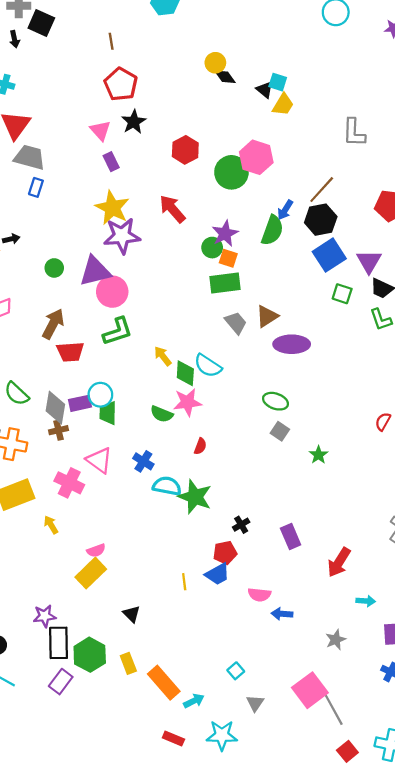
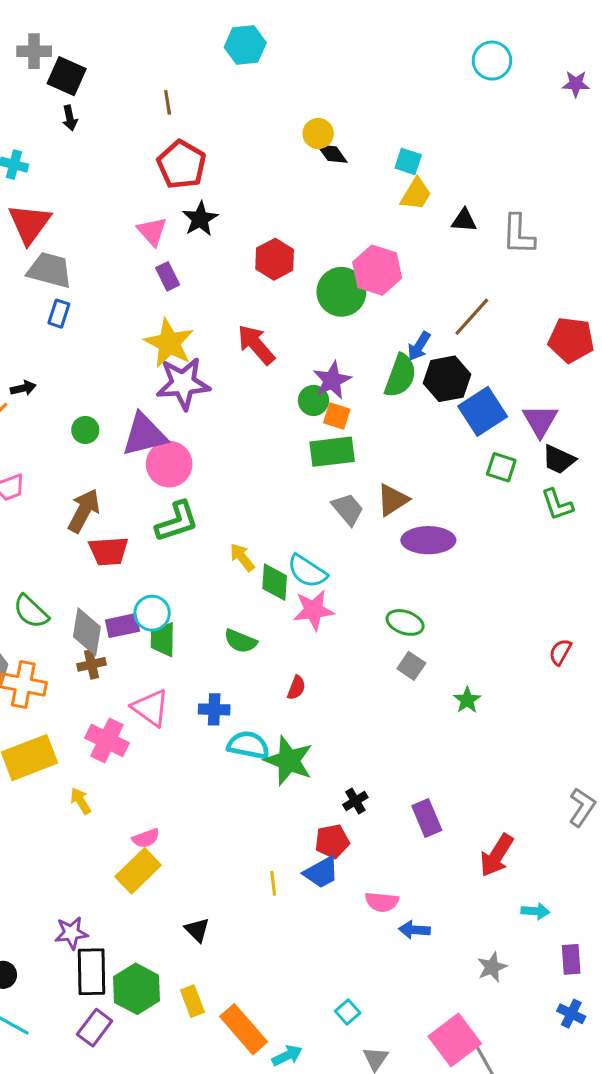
black arrow: (14, 39) -> (70, 118), moved
black triangle: (265, 90) -> (464, 220), moved, turned -36
black hexagon: (321, 220) -> (447, 379), moved
pink star: (187, 402) -> (313, 610), moved
blue cross: (143, 461) -> (214, 709), turned -30

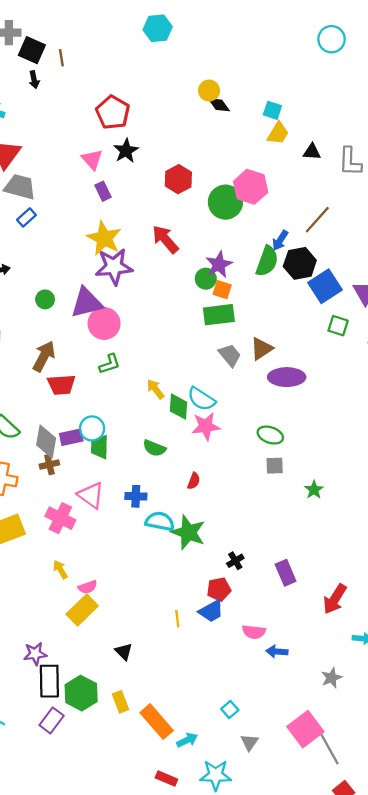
brown line: (168, 102) -> (61, 58), moved
blue rectangle: (59, 314) -> (26, 217), turned 30
green L-shape: (177, 522) -> (110, 364), size x0.7
gray square: (411, 666) -> (275, 466), turned -36
yellow arrow: (81, 801) -> (60, 570), moved

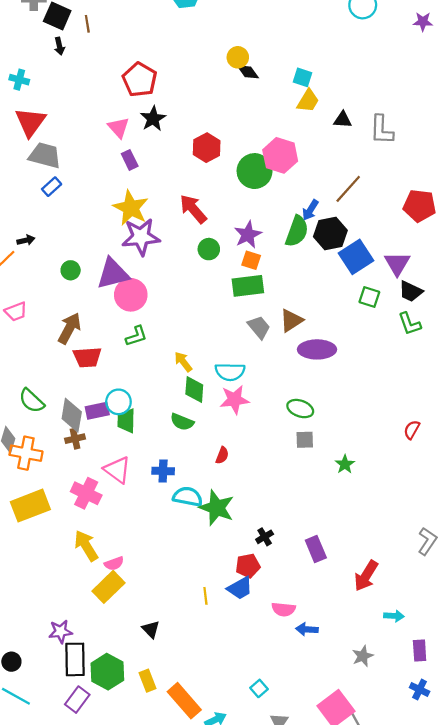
green circle: (206, 279) -> (209, 249), moved
cyan semicircle: (201, 399) -> (230, 372), turned -32
green diamond: (178, 407) -> (194, 390), moved
yellow arrow: (60, 570) -> (86, 546), size x1.6

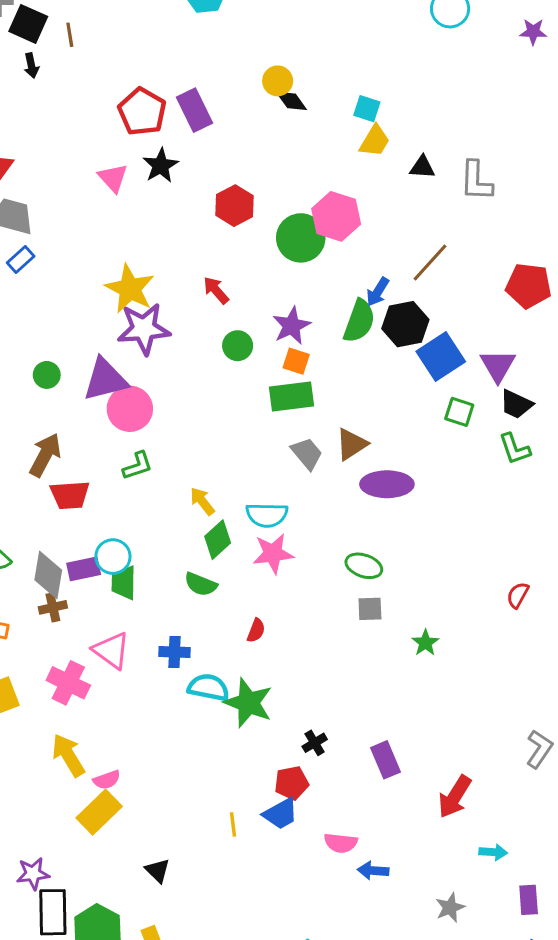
purple rectangle: (130, 160) -> (195, 110), moved, size x1.5
red arrow: (193, 209) -> (216, 290), size x0.7
green diamond: (194, 390) -> (218, 540), turned 44

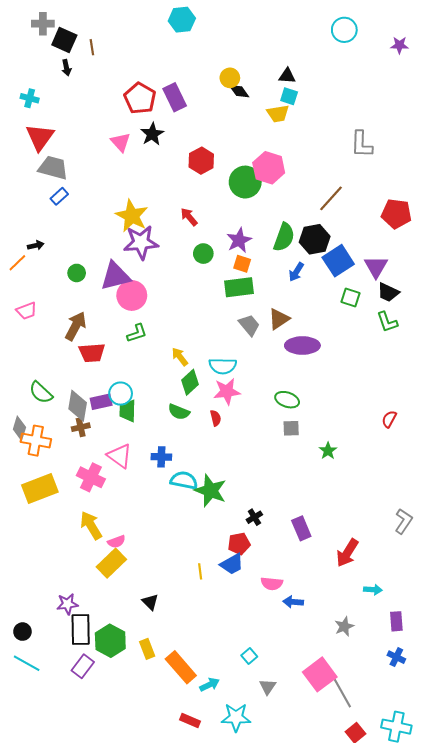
yellow trapezoid: (375, 141) -> (278, 114), moved, turned 50
black triangle: (422, 167) -> (287, 76), moved
blue arrow: (378, 292) -> (296, 272), moved
red semicircle: (256, 630) -> (216, 418), moved, turned -35

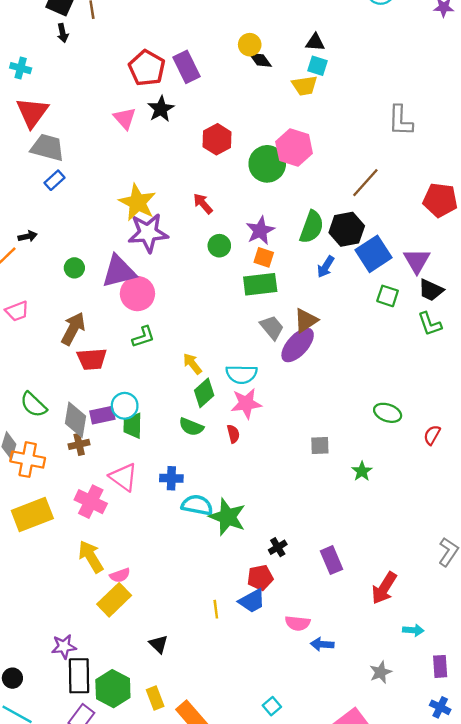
purple ellipse: (302, 346) -> (298, 345), moved, turned -48
green ellipse: (287, 400) -> (388, 413), moved

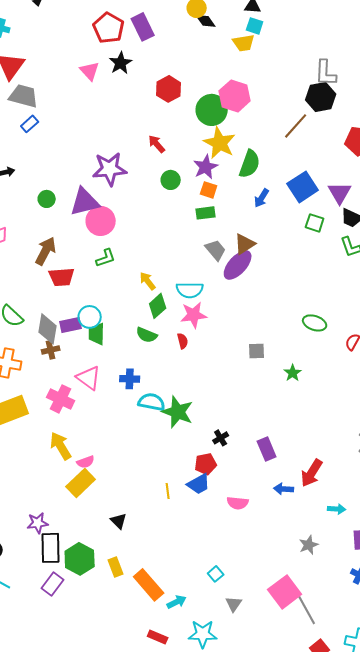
yellow star: (137, 202) -> (220, 143), moved
black hexagon: (347, 229) -> (321, 97), moved
green rectangle: (260, 284) -> (206, 213), size x0.7
blue arrow: (322, 644) -> (284, 489), moved

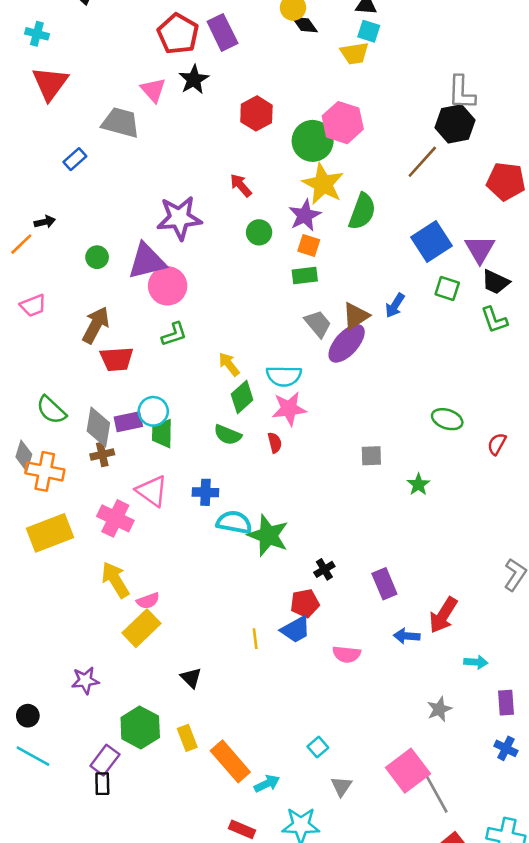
gray trapezoid: (24, 96) -> (121, 123), moved
blue arrow: (262, 198) -> (395, 305), moved
black rectangle: (51, 548) -> (102, 784), moved, size x0.6

